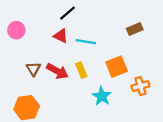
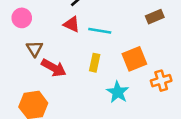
brown triangle: (33, 69) -> (35, 49), moved
yellow rectangle: (81, 70) -> (95, 63), turned 35
red arrow: (57, 71) -> (54, 68), moved

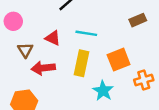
red triangle: (72, 24) -> (53, 38), moved
yellow rectangle: (95, 63) -> (82, 63), size x1.5
red arrow: (54, 68) -> (43, 68), turned 145

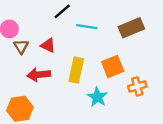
brown rectangle: (138, 20) -> (131, 28), size x1.5
cyan line: (86, 33) -> (87, 27), moved
brown triangle: (25, 50) -> (21, 47), moved

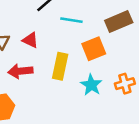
orange square: (113, 66) -> (94, 49), moved
cyan star: (97, 97) -> (91, 85), moved

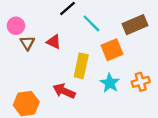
cyan line: (71, 20) -> (91, 23), turned 36
red arrow: (20, 71) -> (64, 91), moved, turned 30

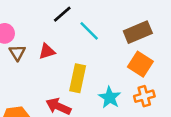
red triangle: (54, 42) -> (47, 51), turned -42
orange square: (112, 50) -> (140, 64), moved, turned -35

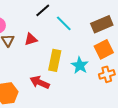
orange square: (140, 64) -> (104, 49), turned 30
cyan star: (110, 97) -> (80, 65), moved

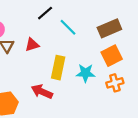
cyan star: (80, 65) -> (85, 73), turned -30

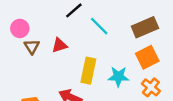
orange cross: (115, 83) -> (151, 87), turned -35

